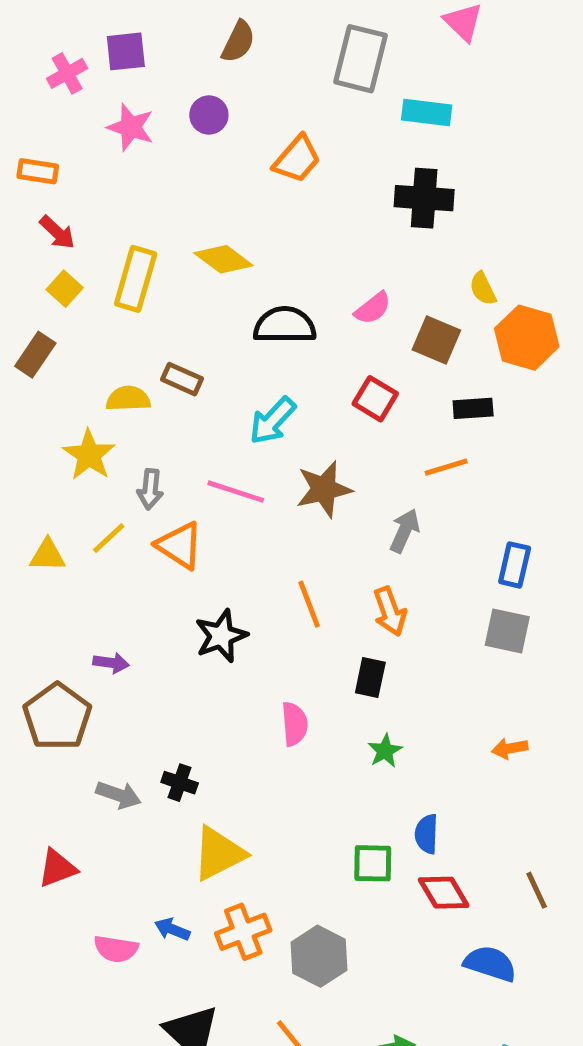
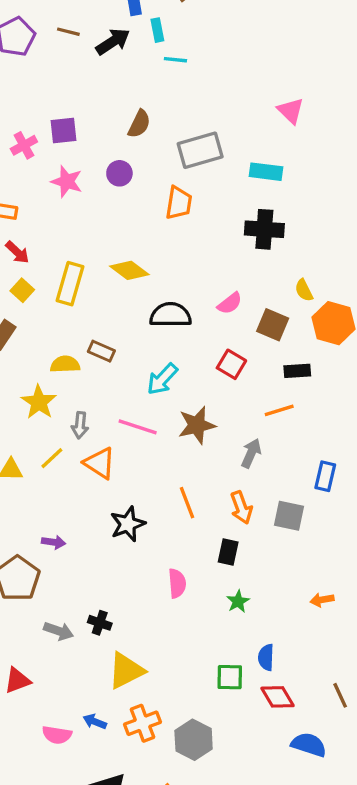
gray rectangle: (361, 59) -> (200, 150), moved, turned 60
orange trapezoid: (297, 159) -> (179, 203), turned -32
gray square: (507, 631) -> (289, 516), moved

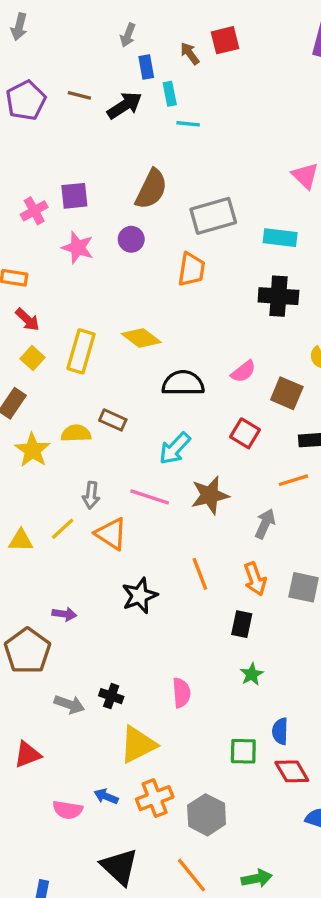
brown semicircle: (139, 124) -> (151, 189), size x1.4
yellow star: (39, 402) -> (33, 450), moved
pink semicircle: (177, 583) -> (181, 693), moved

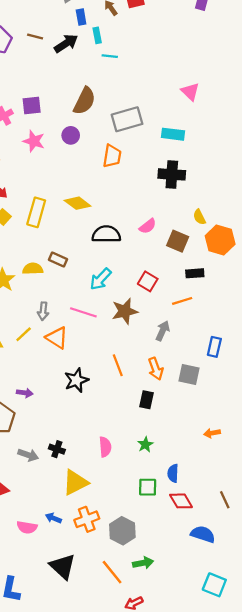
red square: (245, 433) -> (148, 281), moved
green star: (252, 674) -> (145, 445), moved
green arrow: (257, 878) -> (143, 563), moved

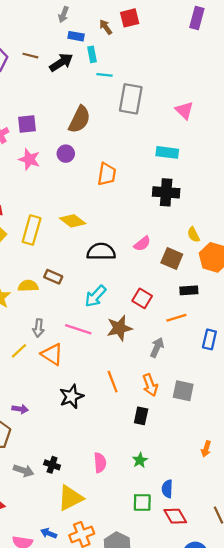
blue rectangle: (81, 17) -> (76, 36), turned -70
gray rectangle: (127, 119) -> (131, 99), moved, turned -64
blue rectangle: (214, 347) -> (209, 339), moved
orange arrow: (212, 433) -> (206, 449), turned -63

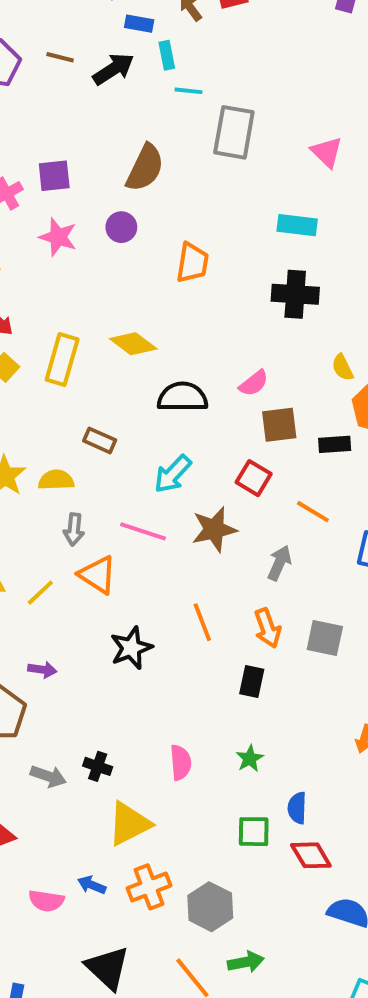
brown square: (172, 259) -> (279, 425), moved, turned -30
yellow semicircle: (28, 286) -> (56, 480), moved
black rectangle: (189, 290) -> (335, 444), moved
orange line: (176, 318) -> (313, 512), turned 48
yellow line: (19, 351) -> (40, 593), moved

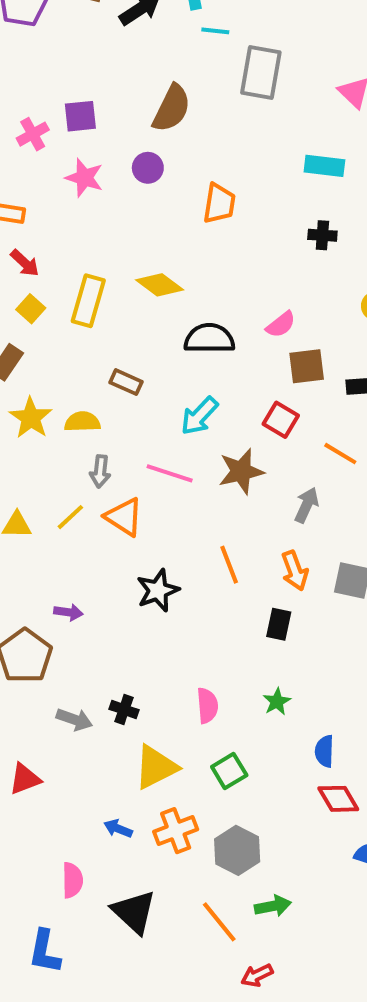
black cross: (295, 294) -> (322, 235), size x0.6
yellow line: (40, 593) -> (70, 517), moved
green square: (254, 832) -> (229, 771), moved, turned -32
pink semicircle: (46, 901) -> (72, 880), moved, turned -100

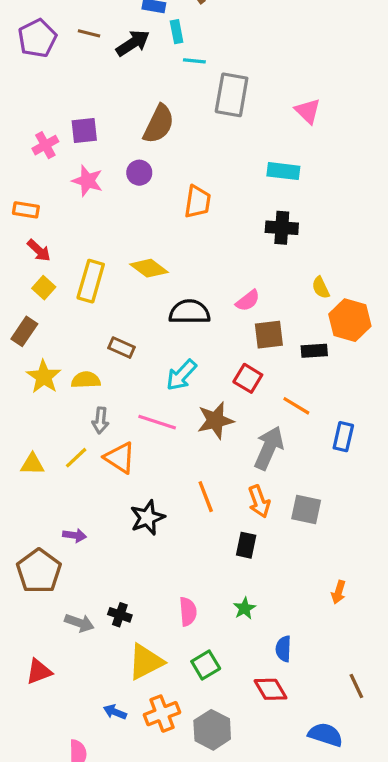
black cross: (322, 235) -> (282, 228), size x1.4
gray arrow: (307, 505) -> (269, 448), size x1.5
red diamond: (338, 799) -> (270, 689), moved

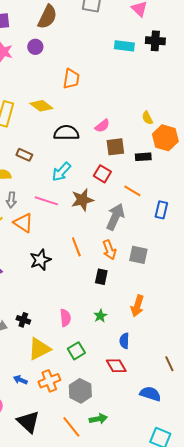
orange trapezoid: (198, 202) -> (71, 79), moved
black cross: (282, 228) -> (155, 41), moved
orange arrow: (339, 592) -> (137, 306), moved, size x1.5

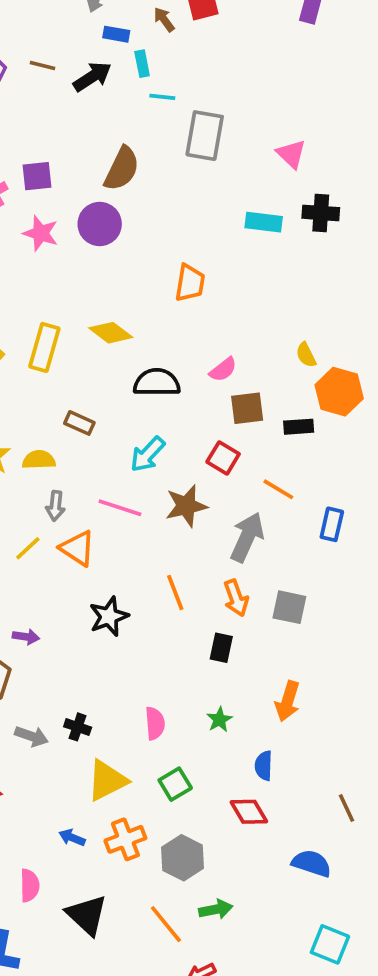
purple circle: (35, 47) -> (100, 224), size x1.5
orange trapezoid: (71, 79) -> (190, 283), moved

